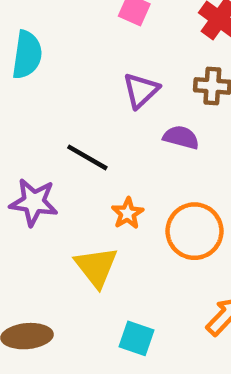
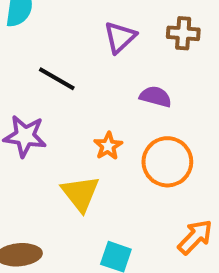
purple semicircle: (181, 137) -> (156, 97), moved
black line: (87, 157) -> (57, 79), moved

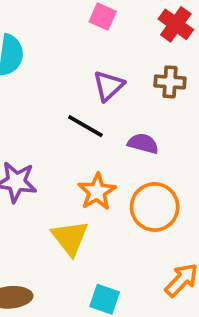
black line: (57, 79) -> (85, 126), moved
orange star: (108, 146) -> (97, 192), size x1.4

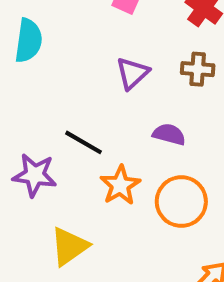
black line: (85, 126) -> (84, 142), moved
yellow triangle: (70, 238) -> (69, 246), moved, turned 33

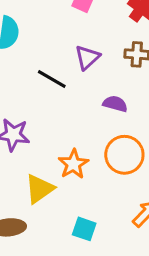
black line: (84, 142) -> (52, 79), moved
orange star: (120, 185) -> (73, 164), moved

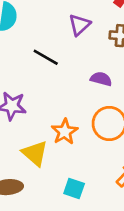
purple triangle: (87, 57) -> (79, 25), moved
yellow triangle: (39, 189) -> (35, 153), turned -44

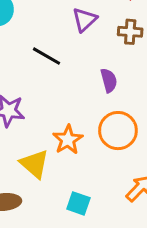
purple semicircle: (101, 79) -> (109, 80), turned 60

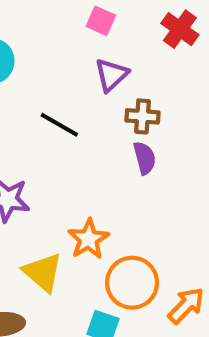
brown cross: (130, 32) -> (142, 116), moved
orange circle: (118, 131) -> (132, 283), moved

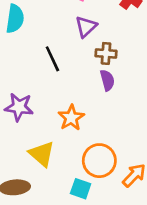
black line: (59, 125) -> (52, 59), turned 35
orange star: (88, 239) -> (71, 118), moved

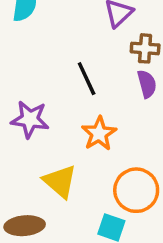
black line: (52, 59) -> (87, 79), moved

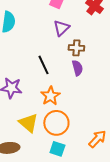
orange circle: (136, 190) -> (56, 123), moved

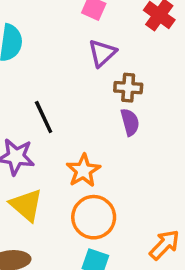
black line: (43, 65) -> (44, 117), moved
yellow triangle: (28, 123) -> (26, 205), moved

